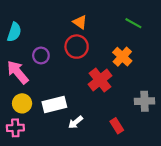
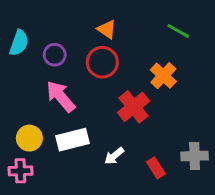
purple circle: (41, 55) -> (55, 55), moved
pink arrow: (18, 72) -> (61, 96), moved
gray cross: (145, 101) -> (195, 156), moved
white arrow: (75, 122) -> (114, 156), moved

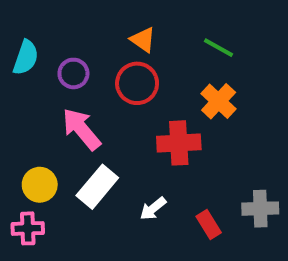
green line: (178, 31) -> (219, 48), moved
red cross: (134, 107) -> (179, 143), turned 36
white rectangle: (73, 140) -> (97, 187), turned -36

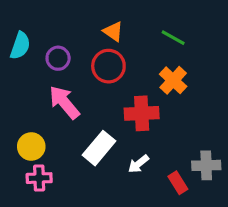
white rectangle: (97, 187) -> (99, 148), moved
white arrow: (153, 209) -> (138, 164), moved
red rectangle: (209, 224) -> (178, 183), moved
pink cross: (28, 228) -> (39, 178), moved

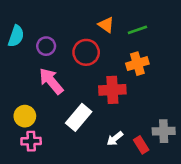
orange triangle: (113, 31) -> (106, 25), moved
green line: (173, 38) -> (137, 30), turned -48
orange cross: (173, 80) -> (137, 64), turned 30
white arrow: (138, 164) -> (115, 139), moved

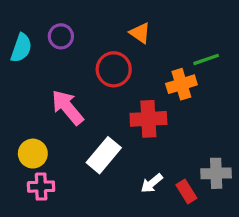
green line: (137, 30) -> (206, 59), moved
purple circle: (46, 46) -> (61, 36), moved

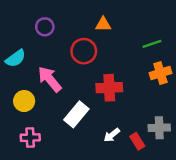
orange triangle: (140, 33) -> (103, 24), turned -35
cyan semicircle: (21, 48) -> (16, 58), moved, turned 35
orange cross: (181, 84) -> (160, 73), moved
yellow circle: (33, 154) -> (24, 101), moved

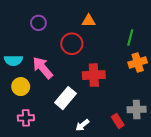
green line: (152, 44) -> (130, 37), turned -56
cyan semicircle: (16, 58) -> (13, 60), moved, turned 36
white arrow: (112, 135) -> (82, 125), moved

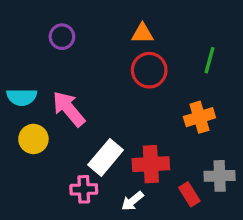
red circle: (72, 44) -> (149, 70), moved
orange cross: (138, 63) -> (199, 117), moved
red cross: (94, 75) -> (151, 164), moved
pink cross: (26, 118) -> (84, 189), moved

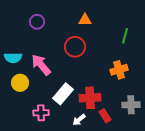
red circle: (149, 70) -> (75, 47), moved
pink cross: (84, 189) -> (41, 113), moved
red rectangle: (189, 194) -> (105, 116), moved

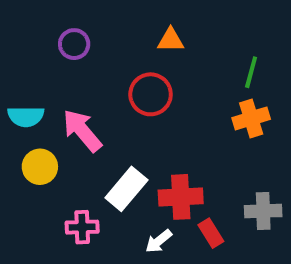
orange cross: (119, 70) -> (251, 118), moved

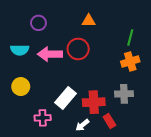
cyan semicircle: (26, 116) -> (20, 50), moved
pink arrow: (82, 131) -> (50, 54), moved, turned -50
gray cross: (263, 211) -> (124, 94), moved

